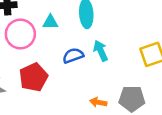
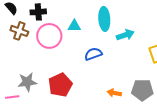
cyan arrow: (101, 51) -> (125, 35), moved, turned 96
red pentagon: (34, 77) -> (60, 85), moved

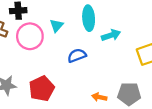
cyan triangle: (74, 26) -> (57, 26), turned -48

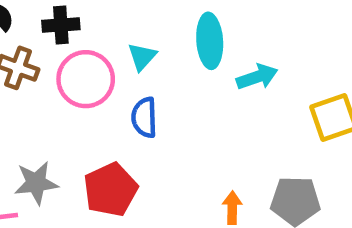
blue semicircle: (77, 55) -> (144, 117), moved, turned -72
orange arrow: (99, 97) -> (232, 208), turned 80

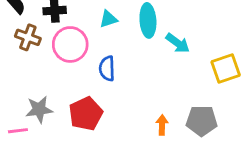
cyan triangle: (142, 57) -> (108, 19), moved, turned 30
cyan arrow: (257, 77) -> (178, 43), turned 55

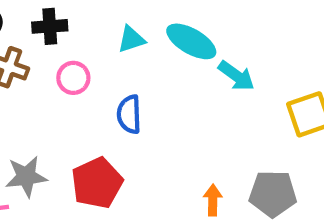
cyan ellipse: (148, 20) -> (191, 41), turned -56
pink circle: (70, 44) -> (73, 78), size x0.6

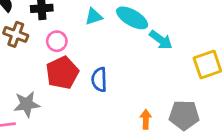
blue semicircle: (129, 114) -> (99, 80), moved
red pentagon: (97, 183) -> (62, 73), moved

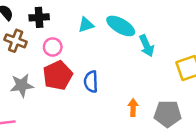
cyan arrow: (161, 40) -> (147, 46), turned 30
gray star: (27, 104) -> (22, 85), moved
orange arrow: (146, 119) -> (133, 108), moved

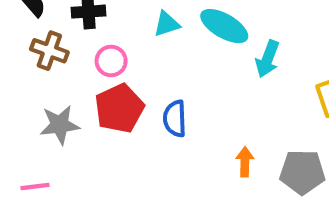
cyan arrow: (147, 46) -> (267, 59), turned 45

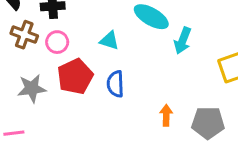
cyan triangle: (167, 24) -> (109, 41), moved, turned 36
pink circle: (111, 61) -> (57, 42), moved

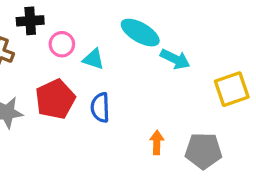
cyan arrow: (183, 41) -> (175, 59), turned -85
pink circle: (57, 42) -> (62, 44), moved

